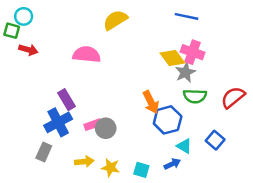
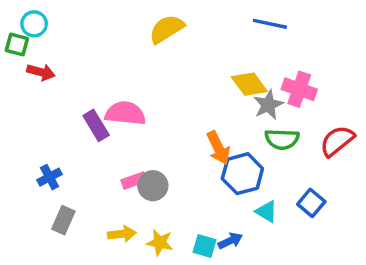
pink cross: (193, 52) -> (299, 89), moved
pink semicircle: (87, 54) -> (125, 113), moved
purple rectangle: (66, 100) -> (96, 125), moved
blue cross: (58, 122) -> (50, 177), moved, size x0.6
blue arrow: (172, 164) -> (230, 241), moved

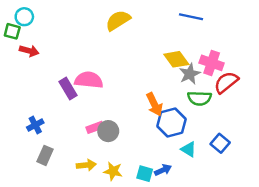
red semicircle: (337, 141) -> (226, 82), moved

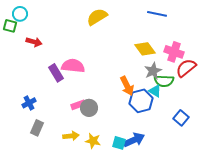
red arrow: (29, 51) -> (34, 42), moved
gray star: (190, 74) -> (153, 71), moved
cyan triangle: (188, 149) -> (155, 91), moved
blue arrow: (163, 170) -> (134, 140), size x1.5

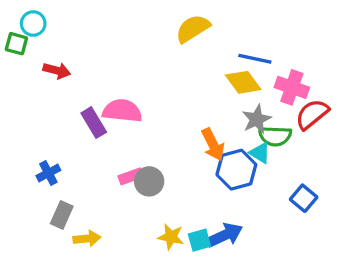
blue line: (157, 14) -> (255, 59), moved
yellow semicircle: (97, 17) -> (193, 29), moved
yellow arrow: (71, 136) -> (87, 238), moved
yellow star: (93, 141) -> (171, 237), moved
cyan square: (119, 143) -> (199, 240), turned -32

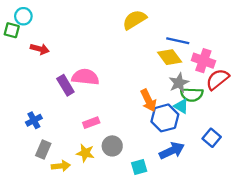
gray circle: (149, 181) -> (112, 146), moved
blue arrow: (225, 235) -> (172, 151), moved
yellow star: (171, 237) -> (85, 153), moved

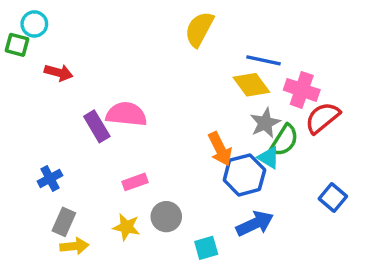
yellow semicircle: (134, 20) -> (199, 29), turned -30
green semicircle: (192, 95) -> (284, 140), turned -60
blue square: (212, 138) -> (333, 198), moved
yellow arrow: (61, 166) -> (74, 246), moved

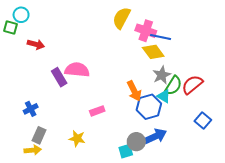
pink cross: (302, 90) -> (146, 31), moved
red semicircle: (322, 118) -> (192, 85), moved
pink rectangle: (135, 182) -> (97, 111), moved
gray circle: (166, 217) -> (136, 142), moved
yellow arrow: (74, 246) -> (33, 150), moved

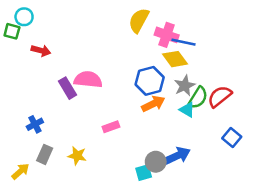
orange arrow: (134, 91) -> (153, 104), turned -90
blue hexagon: (149, 107) -> (150, 81), moved
yellow star: (77, 138) -> (77, 156), moved
yellow arrow: (33, 150) -> (20, 171), moved, turned -35

